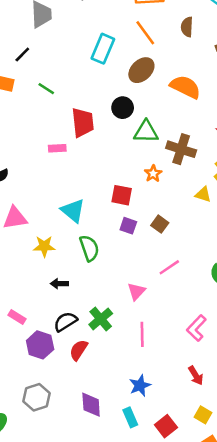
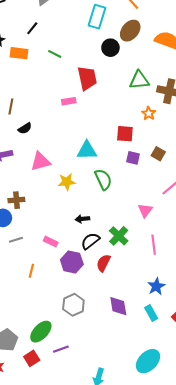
black circle: (123, 108) -> (110, 48), moved
cyan triangle: (73, 211) -> (87, 150), turned -35
black arrow: (59, 284) -> (82, 219), moved

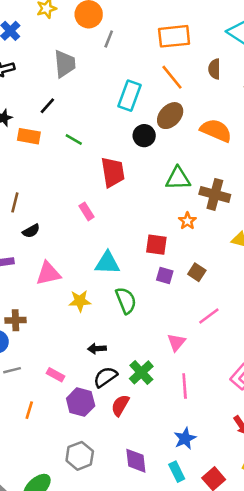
pink rectangle: (69, 101) -> (86, 211), moved, turned 64

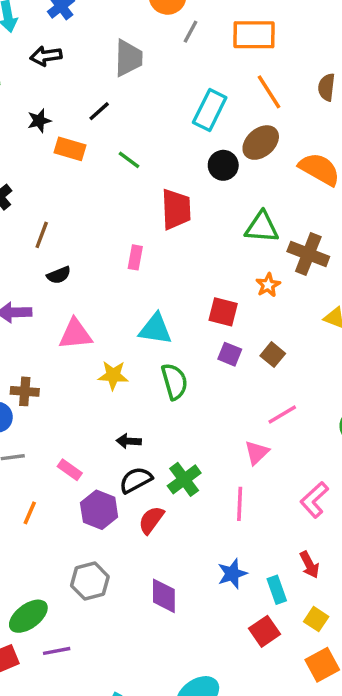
orange rectangle: (174, 36) -> (254, 35), moved
pink rectangle: (86, 211) -> (135, 257), turned 36
pink triangle: (176, 342) -> (257, 453), moved
cyan rectangle: (177, 472) -> (277, 590), moved

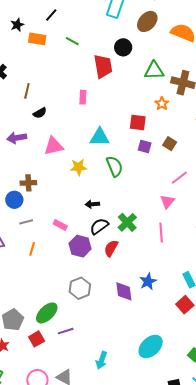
black circle: (223, 165) -> (123, 47), moved
orange line: (30, 513) -> (32, 249), moved
blue star: (232, 574) -> (148, 281), moved

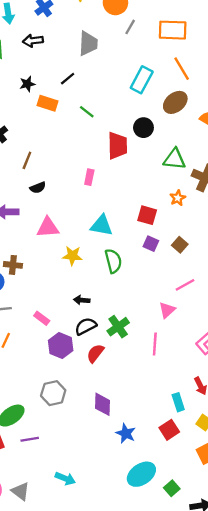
blue star: (148, 281) -> (126, 433), moved, turned -30
cyan ellipse: (151, 347) -> (141, 474), moved
cyan arrow: (102, 360) -> (65, 479), turned -96

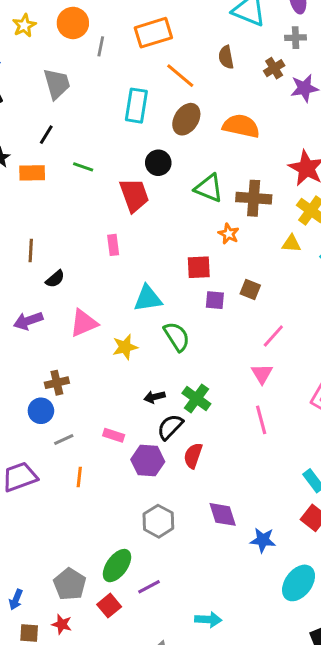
green triangle: (175, 159) -> (209, 188), turned 35
green cross: (118, 327) -> (196, 399), moved

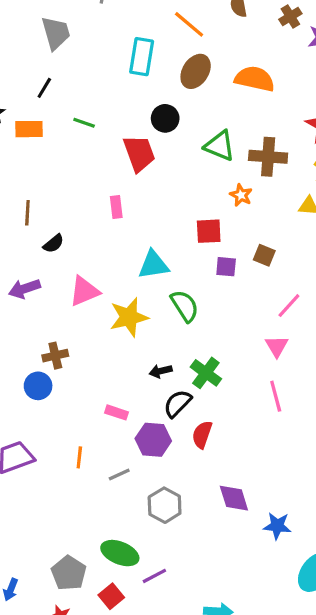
yellow star: (125, 347) -> (129, 317), size x1.4
gray line: (64, 440) -> (119, 475), moved
green ellipse: (117, 566) -> (120, 553), turned 76

